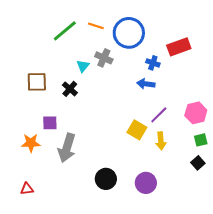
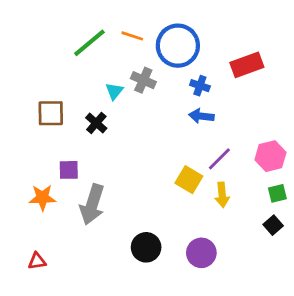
blue cross: (153, 63) -> (200, 86), moved

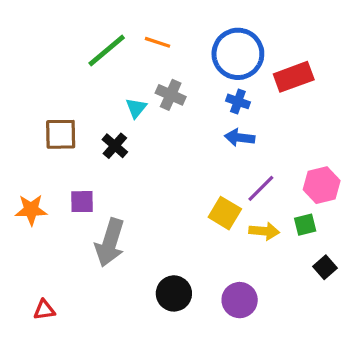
blue circle: (178, 46) -> (238, 54), moved
green square: (277, 193) -> (305, 225), moved
yellow arrow: (222, 195) -> (264, 231), turned -80
orange star: (42, 198) -> (31, 210), moved

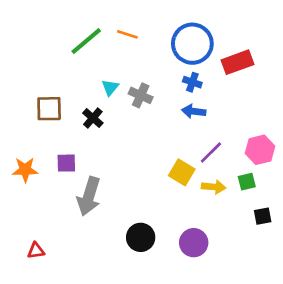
gray cross: (171, 95) -> (141, 95), moved
black square: (325, 267) -> (263, 216), turned 30

